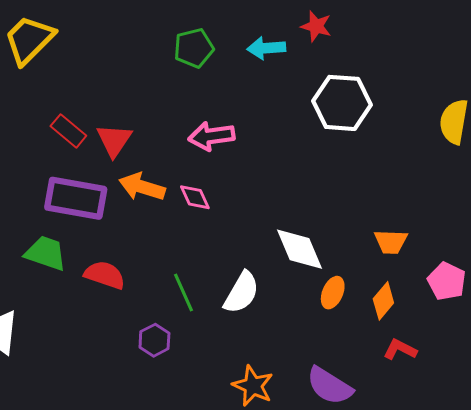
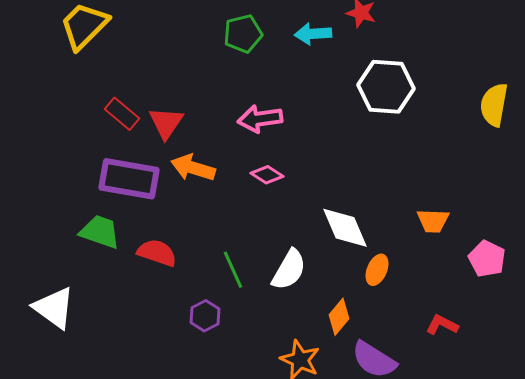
pink diamond: (195, 197) -> (267, 175), moved, turned -32
orange diamond: (383, 301) -> (339, 317), moved

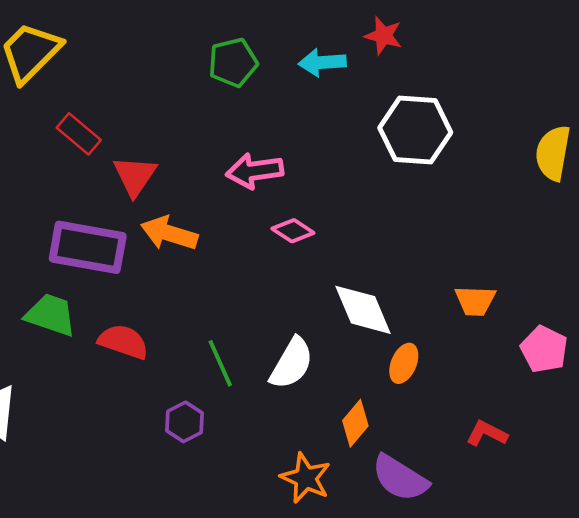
red rectangle: (122, 114) -> (79, 134), moved
pink diamond: (267, 175) -> (293, 231), moved

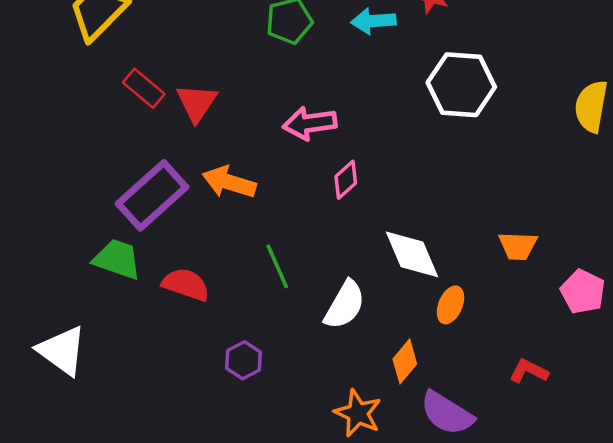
red triangle: (135, 176) -> (197, 103), moved
pink diamond: (293, 231) -> (346, 180), turned -75
purple rectangle: (88, 247) -> (152, 195), turned -52
green line: (220, 363) -> (277, 266), moved

